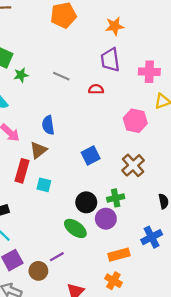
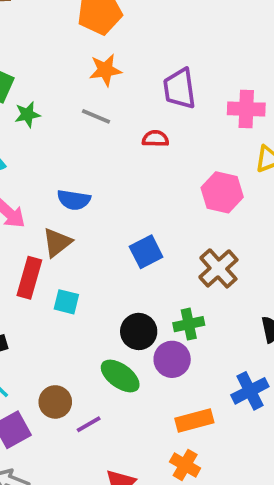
orange star: (115, 26) -> (105, 70), moved
blue semicircle: (48, 125) -> (74, 200), turned -72
brown circle: (38, 271) -> (55, 402), moved

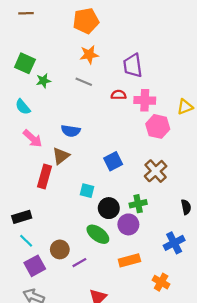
pink cross: (246, 109) -> (145, 100), moved
cyan square: (66, 302) -> (87, 191), moved
orange rectangle: (194, 421) -> (129, 260), moved
orange cross: (185, 465) -> (161, 282), moved

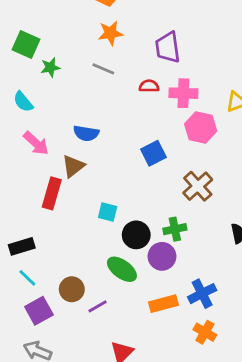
blue square: (113, 161) -> (153, 153), moved
blue cross: (174, 243) -> (202, 294), moved

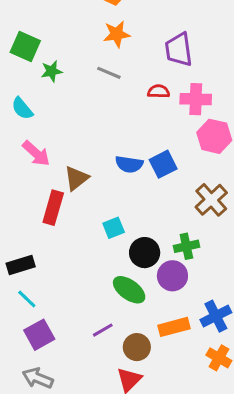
blue semicircle: (86, 133) -> (129, 164), moved
cyan square: (108, 212) -> (114, 228), turned -36
brown circle: (72, 289) -> (137, 347), moved

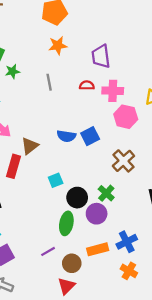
gray line: (109, 73) -> (49, 82), moved, turned 56
green cross: (186, 246) -> (106, 193), turned -35
green ellipse: (129, 290) -> (66, 223), turned 65

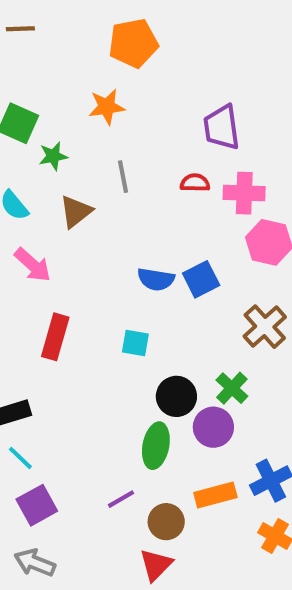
orange star: (58, 46) -> (107, 107), moved
brown triangle: (30, 146) -> (76, 212), moved
cyan square: (56, 180) -> (135, 343), moved, turned 32

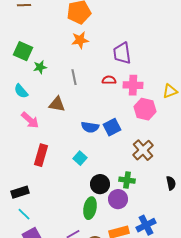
orange star: (107, 107) -> (80, 40), moved
brown triangle: (76, 212) -> (57, 104), moved, turned 48
cyan square: (135, 343) -> (80, 158), turned 32
green cross: (232, 388) -> (127, 180), turned -35

